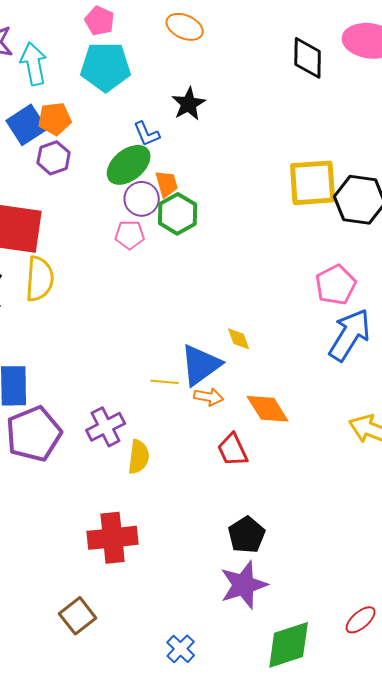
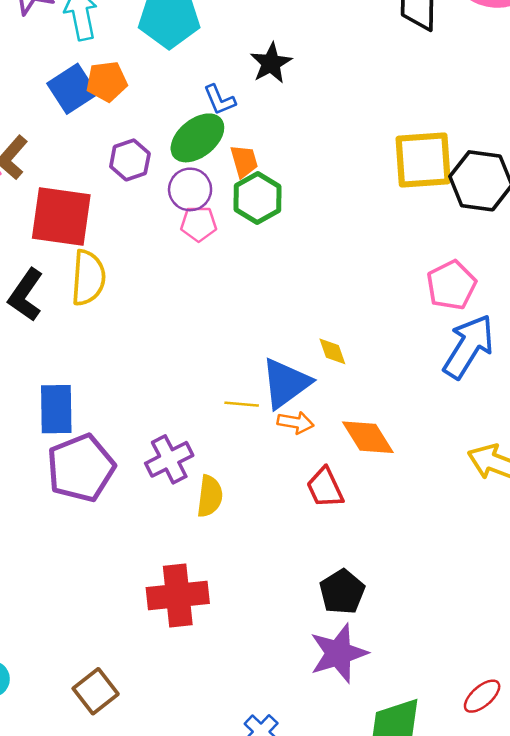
purple hexagon: (54, 158) -> (130, 160), moved
purple circle: (142, 199) -> (190, 189), moved
brown square: (78, 616) -> (96, 691), moved

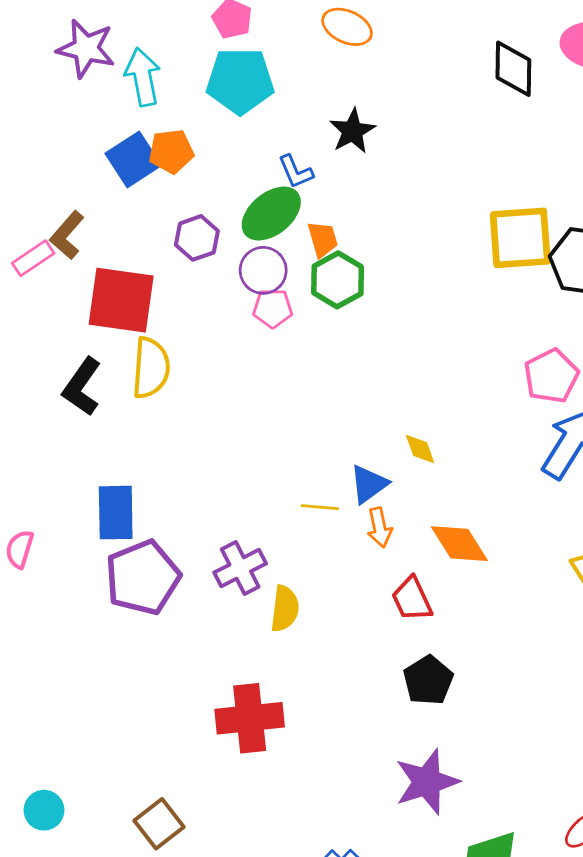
blue triangle: (286, 383) -> (369, 484), size x0.7
orange arrow: (296, 423) -> (380, 527), turned 68
black pentagon: (342, 592) -> (428, 680), moved

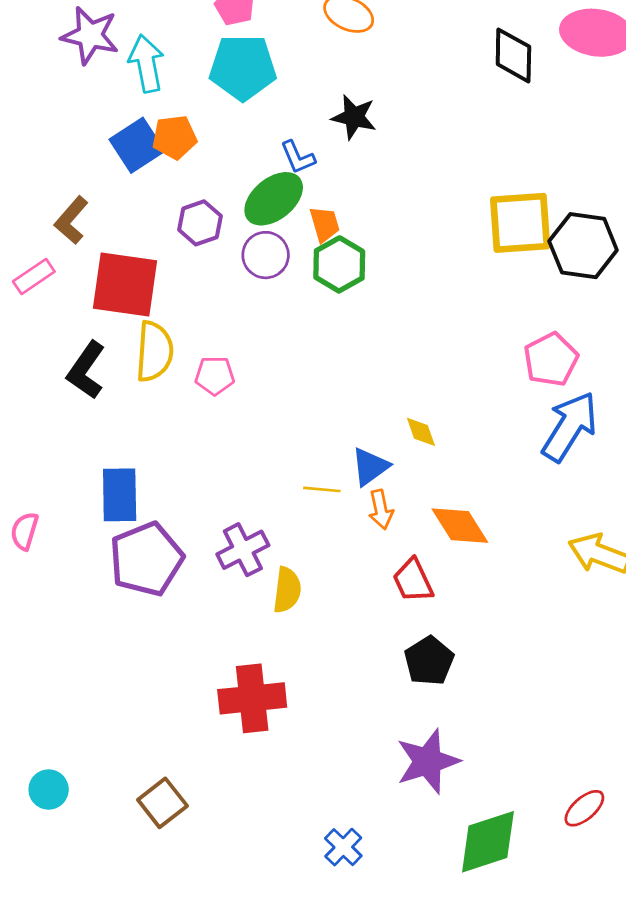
black star: (352, 131) -> (354, 117), turned -30
pink rectangle: (33, 258) -> (34, 276), moved
pink pentagon: (273, 308) -> (215, 376), moved

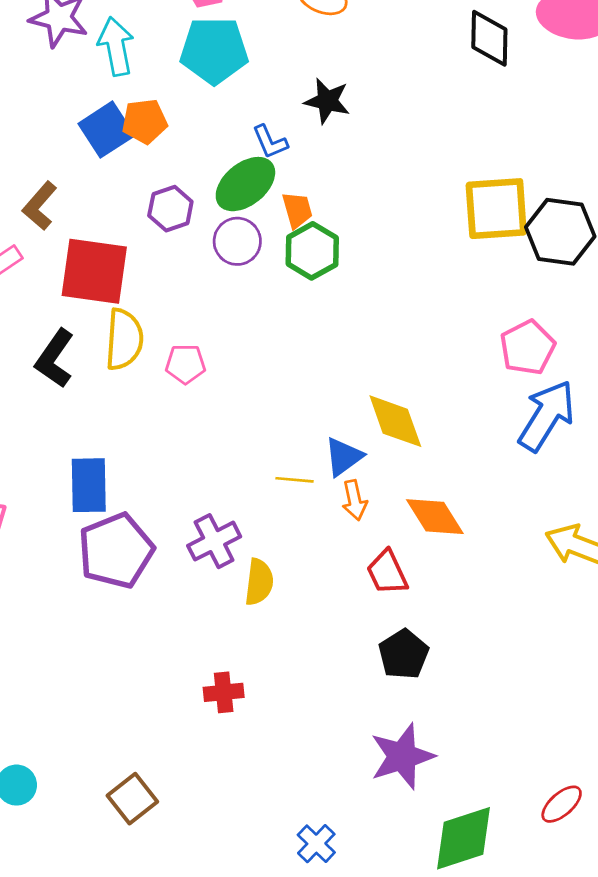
yellow diamond: (421, 432) -> (395, 421), size x1.8
red cross: (252, 698) -> (224, 692), size x0.6

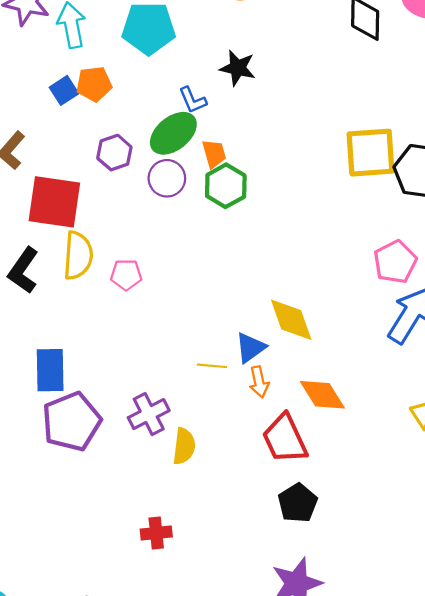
blue square: (106, 130) -> (64, 90), size x0.7
red trapezoid: (387, 572) -> (285, 439), size x1.4

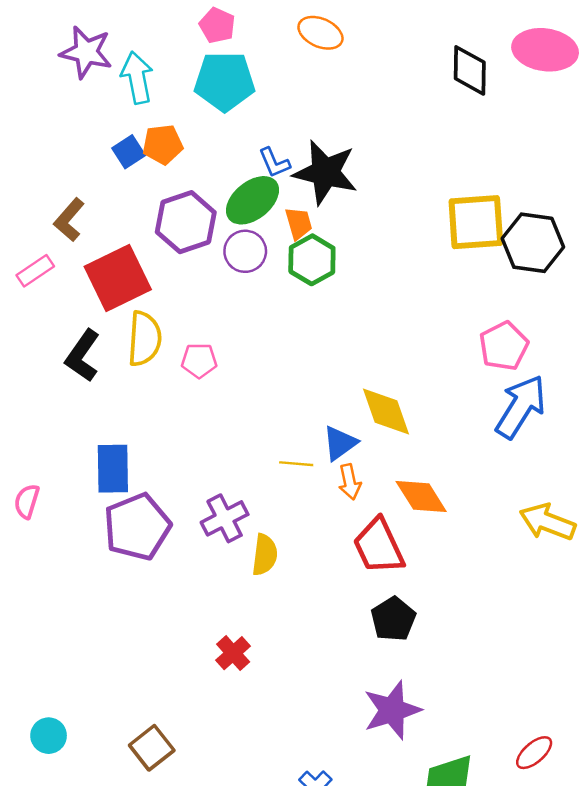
black star: (238, 68) -> (325, 172), moved, size x1.6
purple hexagon: (114, 153) -> (186, 222), size x1.5
red square: (54, 202) -> (118, 278), turned -34
red cross: (156, 533) -> (233, 653), turned -36

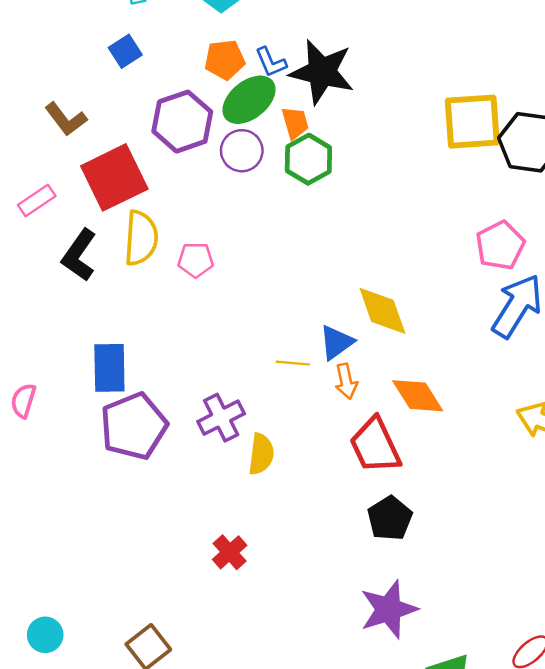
orange pentagon: (163, 144) -> (225, 60), moved
brown L-shape: (69, 220) -> (66, 119), turned -78
pink rectangle: (35, 271) -> (37, 200), moved

